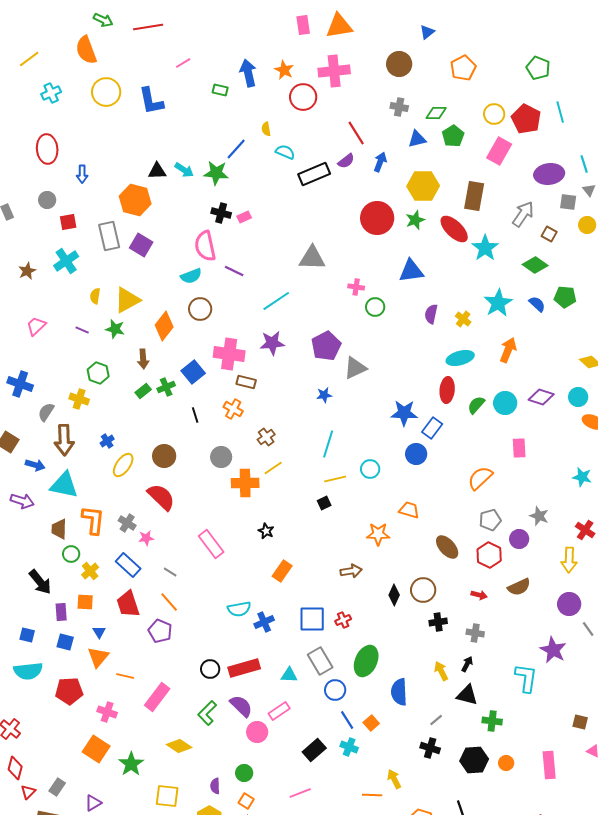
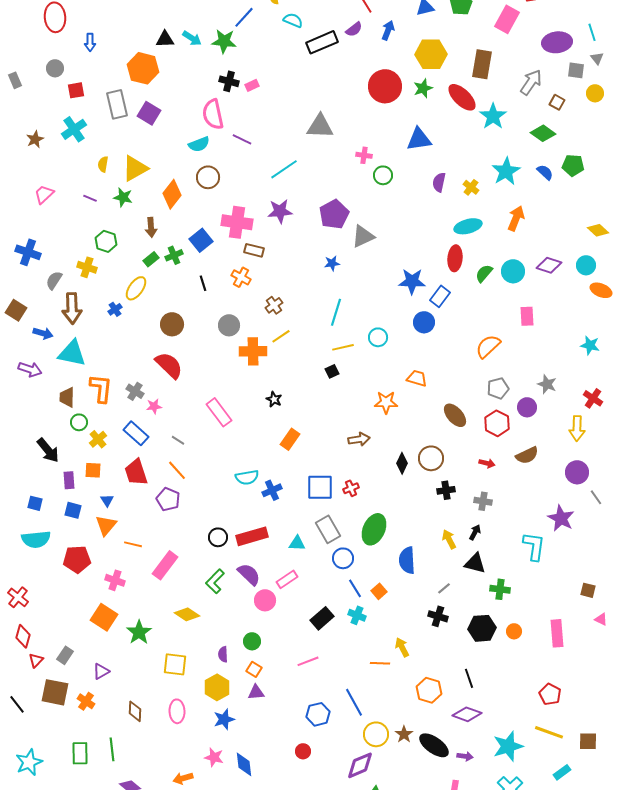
yellow ellipse: (123, 465) -> (136, 288), moved

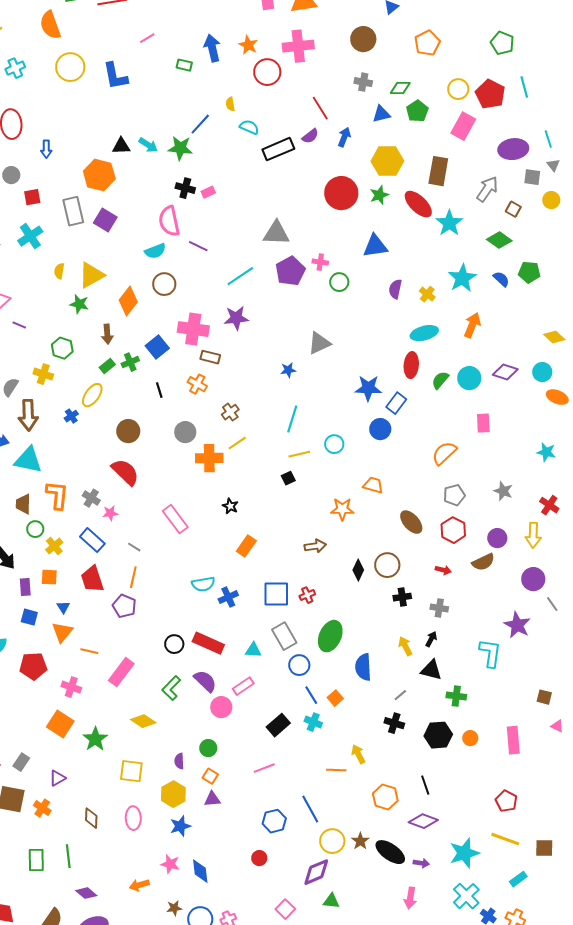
purple line: (90, 198) -> (19, 325), moved
purple pentagon: (334, 214) -> (290, 271), moved
purple circle: (527, 407) -> (497, 538), moved
orange line: (177, 470) -> (133, 577), turned 55
red rectangle: (252, 536) -> (208, 643), turned 40

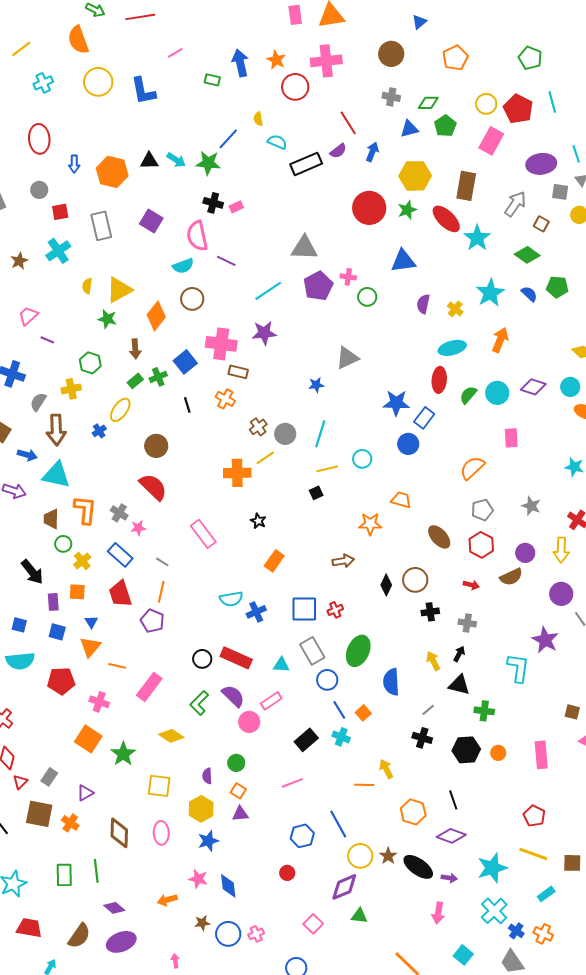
orange hexagon: (99, 175) -> (112, 172), moved
purple square: (105, 220) -> (151, 221), moved
yellow cross: (43, 374) -> (71, 389), turned -30
gray circle: (185, 432) -> (285, 434), moved
brown diamond: (91, 818) -> (119, 833), size x1.4

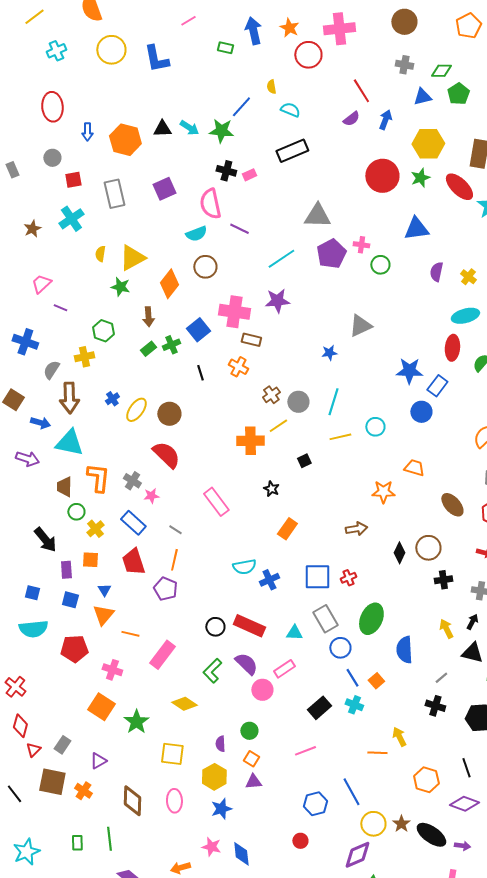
black rectangle: (306, 164) -> (292, 151), moved
purple square: (151, 221) -> (164, 189), turned 35
yellow ellipse: (120, 410) -> (136, 410), moved
black square: (316, 493) -> (304, 461), moved
green rectangle: (64, 875) -> (77, 843), size x0.7

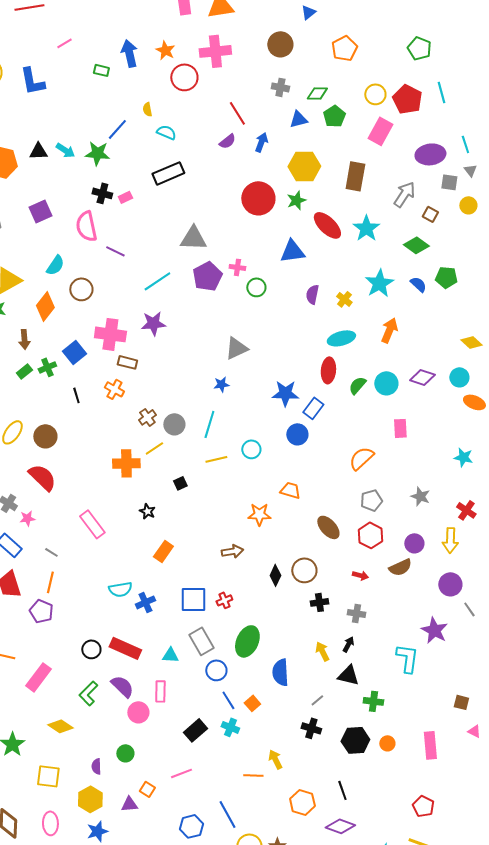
red ellipse: (459, 187) -> (327, 225), moved
cyan semicircle: (196, 234) -> (55, 265), moved, turned -35
blue star: (329, 353) -> (221, 384), moved
pink rectangle: (284, 669) -> (160, 691), turned -55
orange square: (251, 759) -> (147, 789), moved

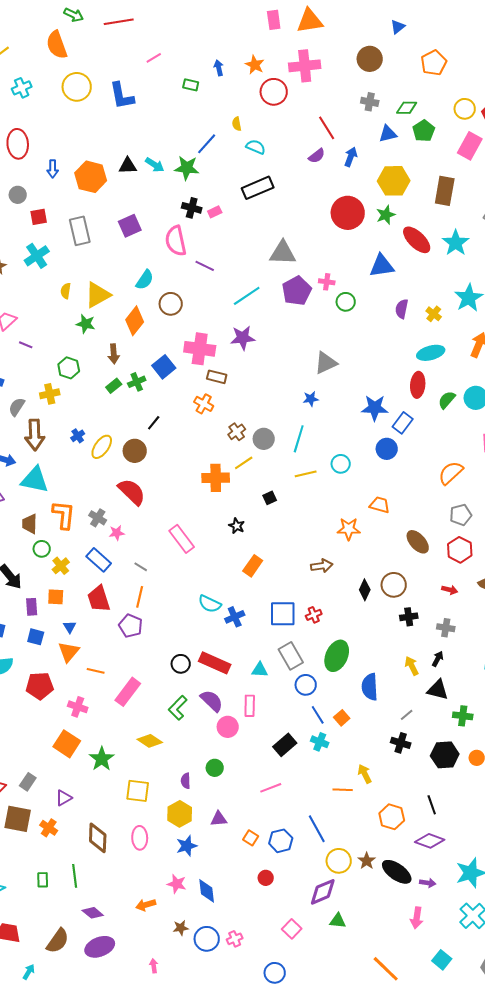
blue arrow: (129, 53) -> (219, 68), size x0.6
black line: (76, 395) -> (154, 423), moved, turned 56
cyan semicircle: (120, 589) -> (210, 604), turned 35
orange square: (147, 789) -> (251, 838), moved

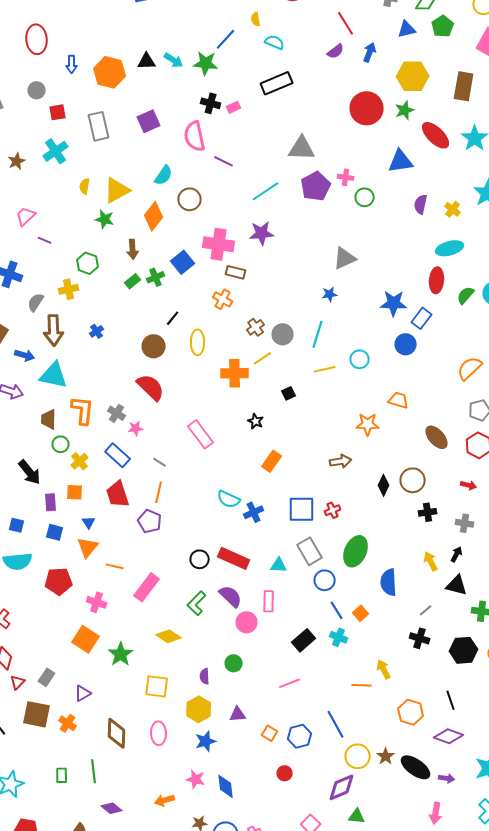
yellow ellipse: (102, 447) -> (198, 342), moved, turned -35

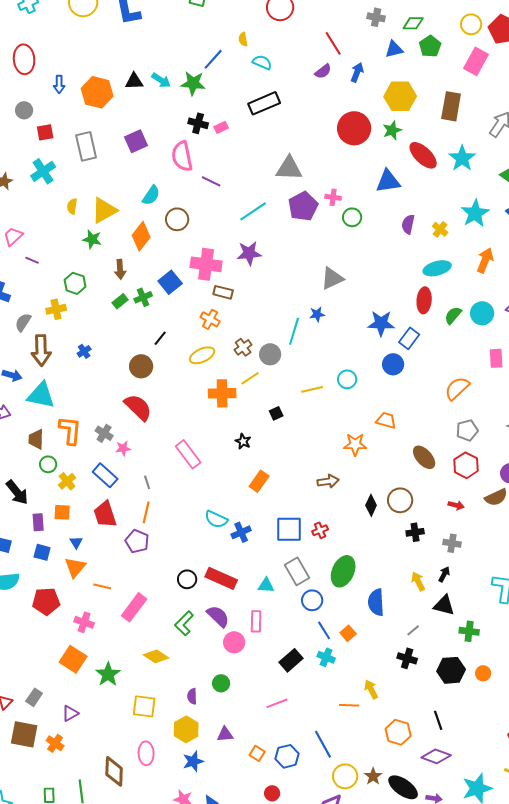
cyan line: (318, 334) -> (294, 331), moved
yellow ellipse: (198, 342) -> (202, 355), moved, turned 65
gray line: (160, 462) -> (147, 482), turned 40
brown diamond: (117, 733) -> (114, 771), moved

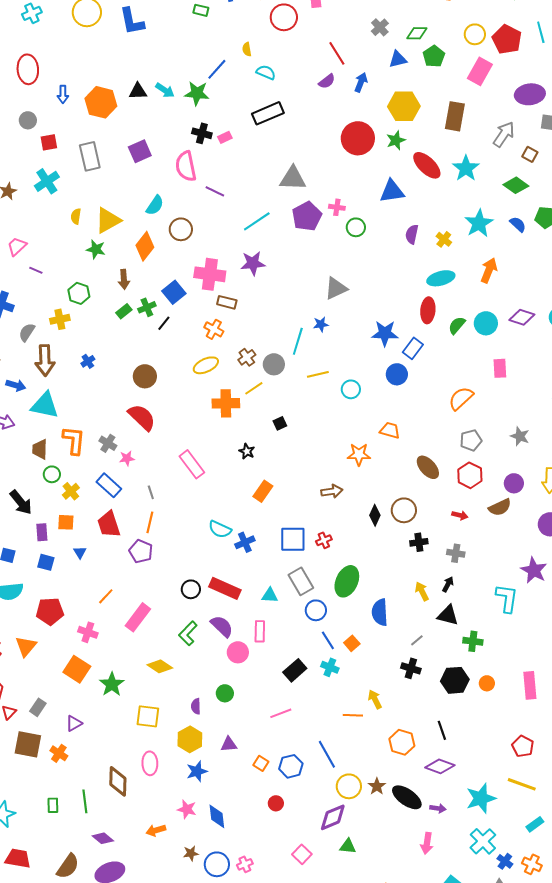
gray cross: (376, 17) -> (380, 27), turned 36
black line: (160, 338) -> (164, 323), moved
yellow line: (312, 389) -> (318, 374), moved
orange triangle: (75, 567) -> (26, 646), moved
orange line: (102, 586) -> (106, 596), turned -60

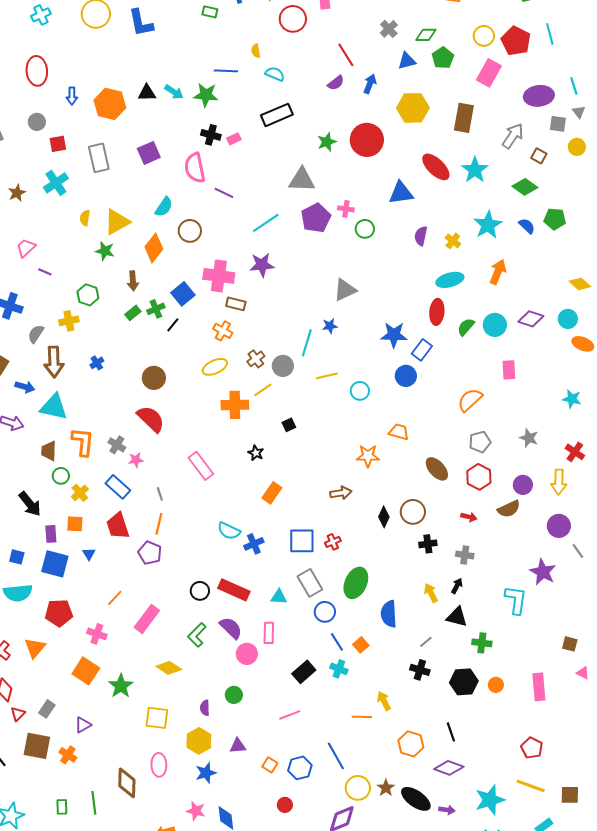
blue line: (217, 69) -> (226, 71), turned 50
green star: (396, 140) -> (327, 142), moved
blue square: (46, 562) -> (55, 564), size x1.6

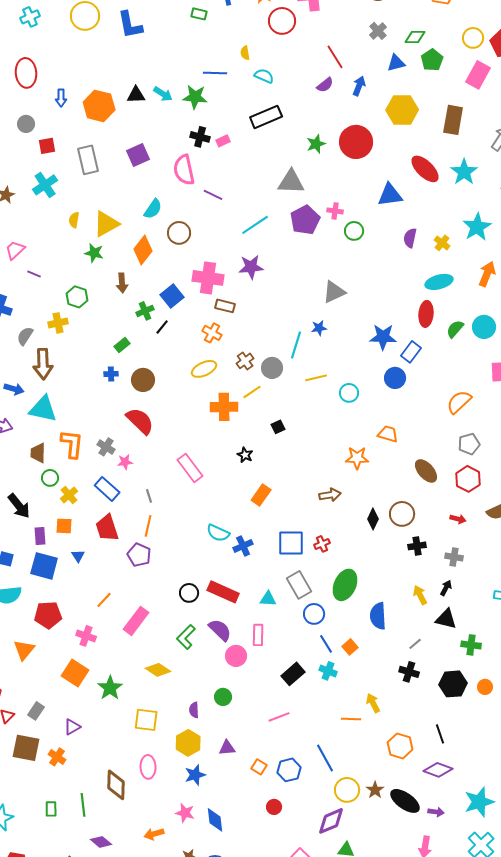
green rectangle: (133, 313) -> (122, 345), moved
blue cross: (97, 363) -> (111, 374), moved, turned 32

